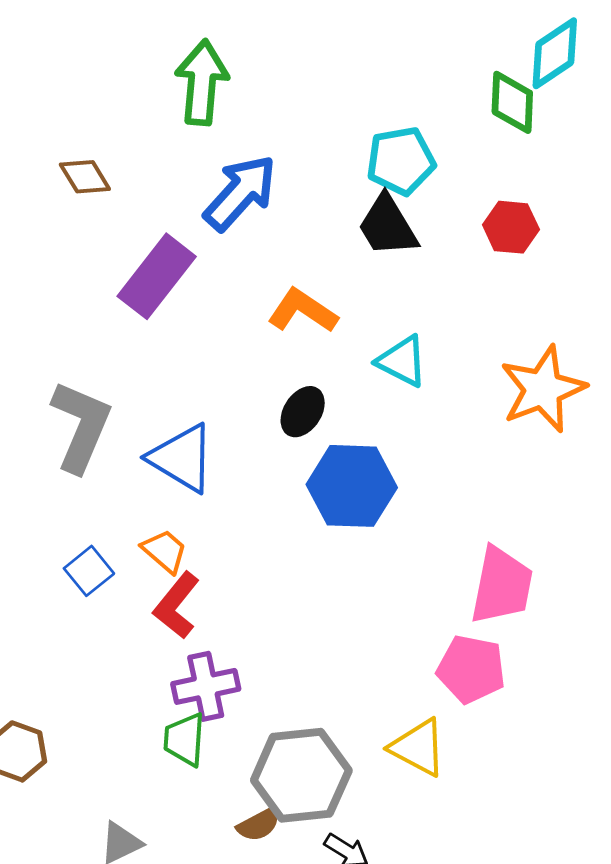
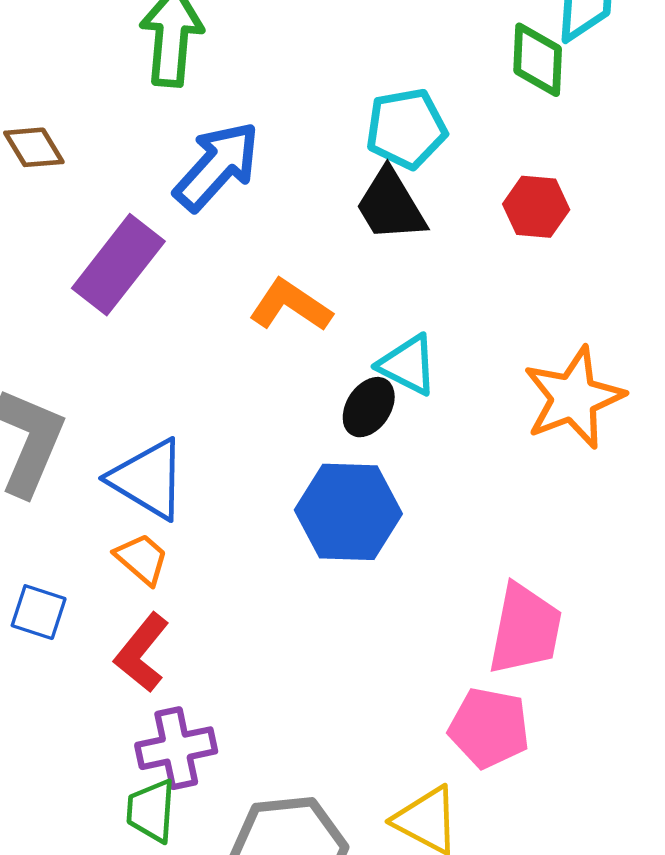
black ellipse: (303, 412) -> (369, 407), moved
orange trapezoid: (165, 551) -> (142, 559), moved
blue square: (89, 571) -> (39, 612), turned -33

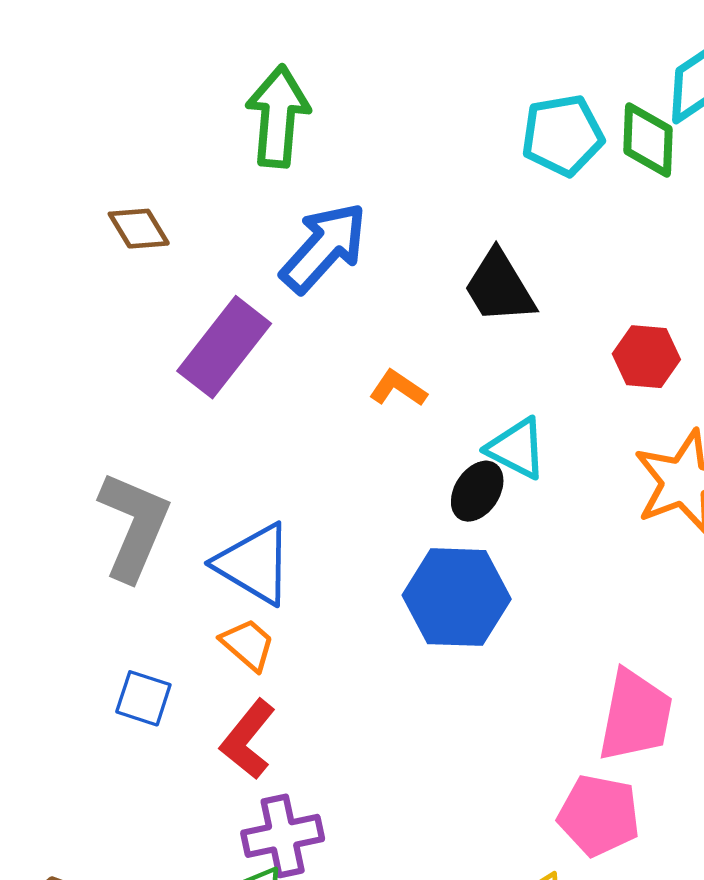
cyan pentagon: (406, 129) -> (563, 135), moved
red hexagon: (536, 207) -> (646, 357), moved
orange L-shape: (290, 305) -> (398, 388), size x0.7

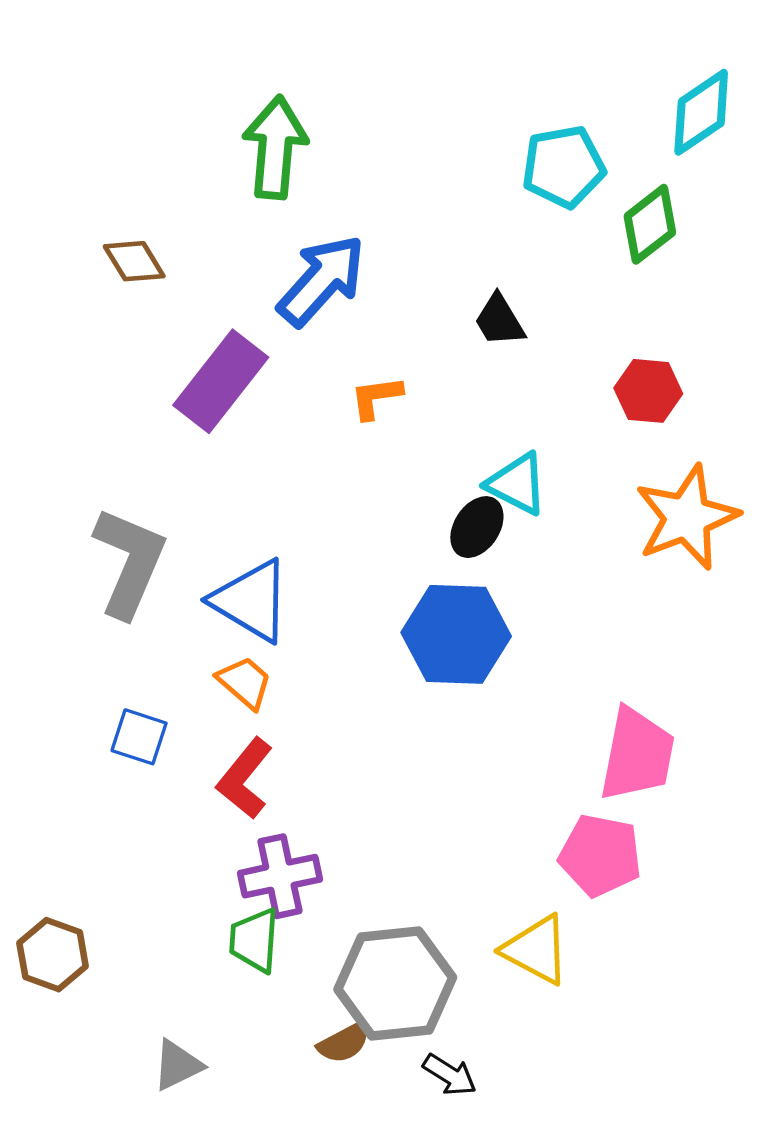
green diamond: (648, 140) -> (650, 224), moved, turned 50
black trapezoid: (499, 287) -> (499, 320), size x0.7
orange L-shape: (398, 388) -> (376, 397), moved, turned -42

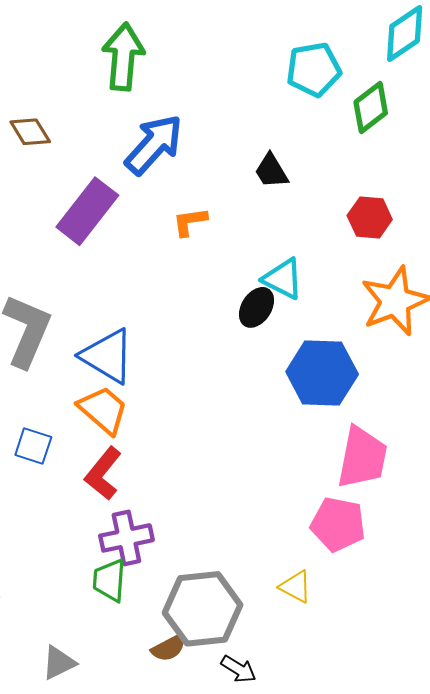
blue hexagon: (456, 634) -> (322, 373), moved
orange trapezoid: (245, 682) -> (103, 410), size x1.4
yellow triangle: (536, 950) -> (296, 587), size x0.7

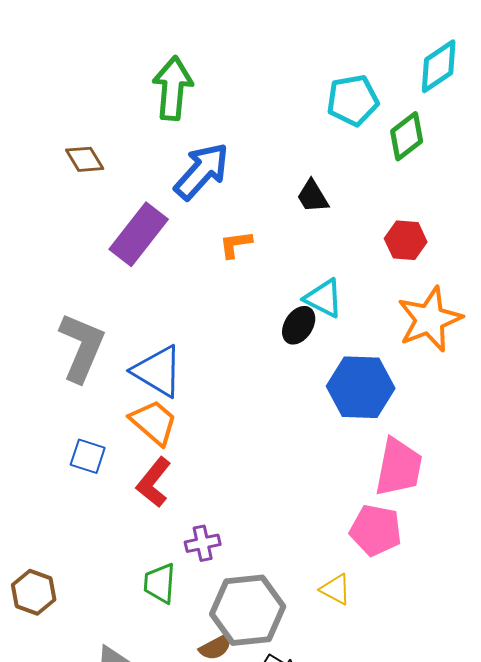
purple cross: (126, 538) -> (203, 543), moved, size x0.7

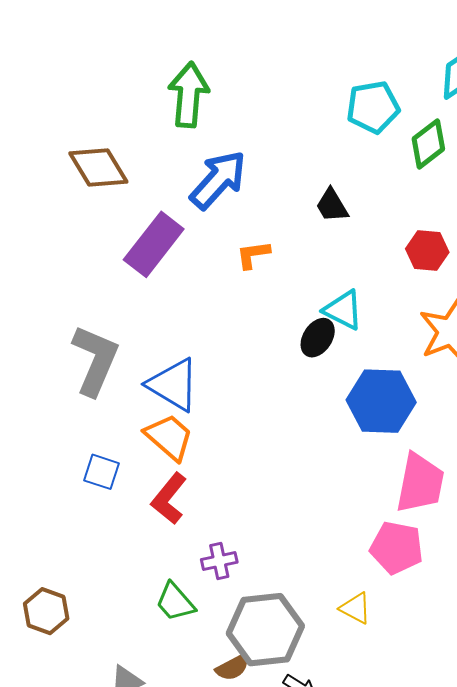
brown diamond: (85, 159) -> (98, 168), size x1.5
green trapezoid: (160, 583) -> (175, 602), turned -45

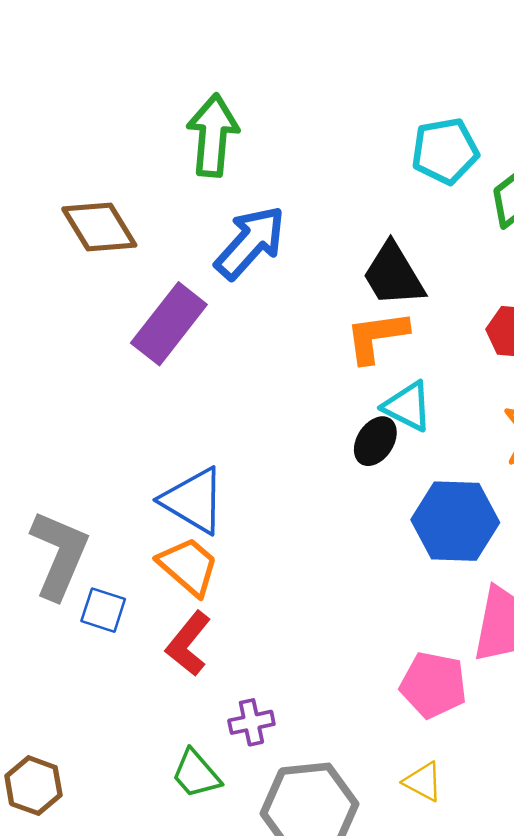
black trapezoid: (332, 205) -> (393, 275), size x1.5
orange L-shape: (253, 255) -> (377, 337), moved, size x1.5
gray L-shape: (95, 360) -> (59, 555), moved
pink pentagon: (397, 548) -> (433, 685), moved

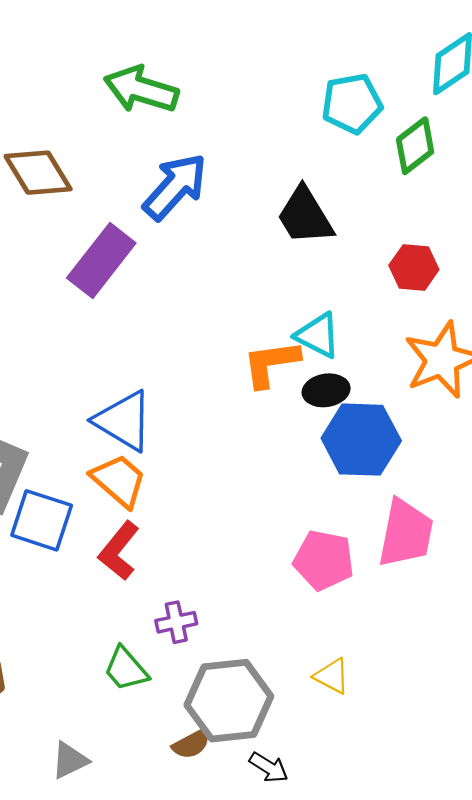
green arrow: (213, 135) -> (141, 89), turned -78
orange L-shape: (377, 337) -> (271, 363), moved
black ellipse: (375, 441) -> (326, 390), moved, turned 48
blue square: (103, 610) -> (42, 520), size x1.5
pink pentagon: (433, 685) -> (324, 560), moved

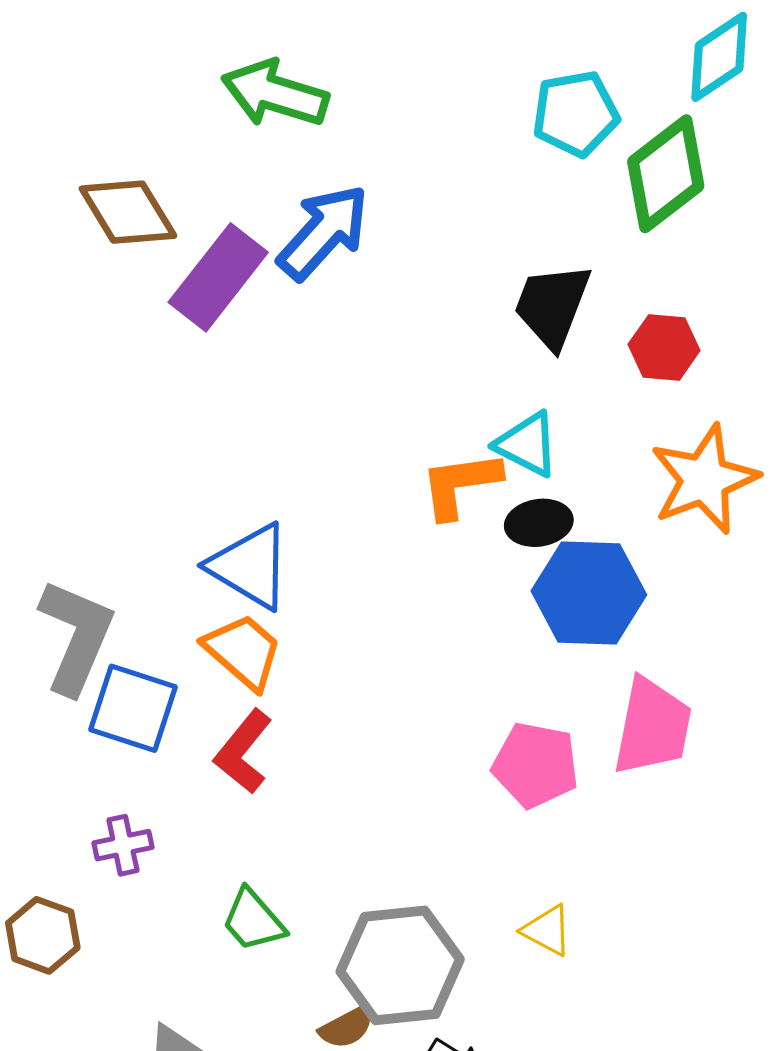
green diamond: (415, 146) -> (666, 174), size x1.4
black trapezoid: (305, 216) -> (552, 306), moved, turned 52
purple rectangle: (101, 260) -> (218, 277), moved
purple cross: (176, 622) -> (123, 845), moved

